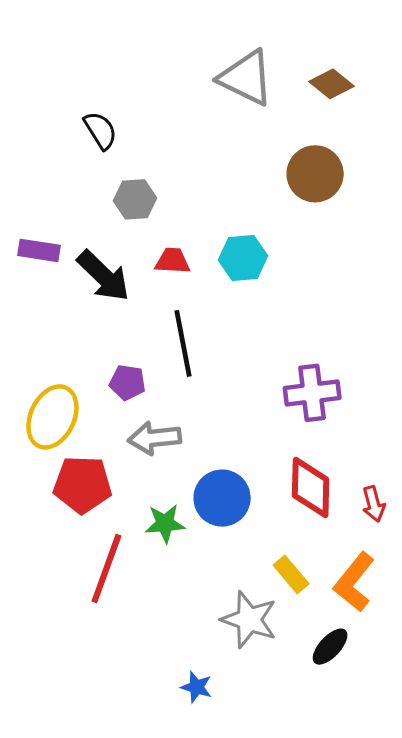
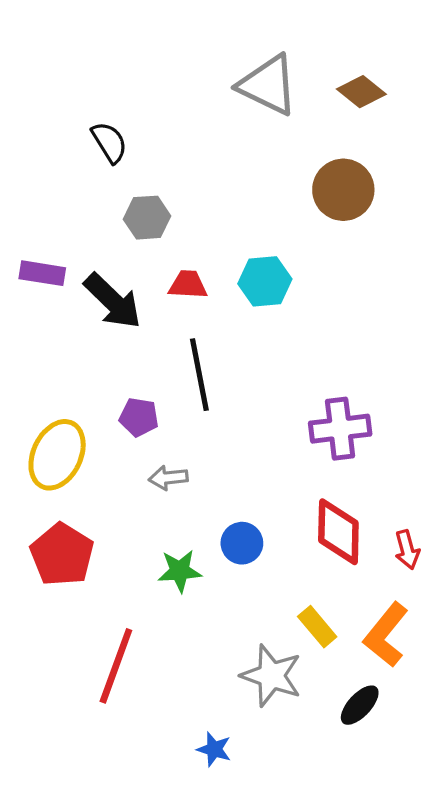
gray arrow: (154, 438) -> (168, 478), size x0.7
red pentagon: (82, 485) -> (62, 555), moved, turned 30
blue circle: (222, 498) -> (242, 543), size x0.7
red line: (106, 569) -> (116, 666), moved

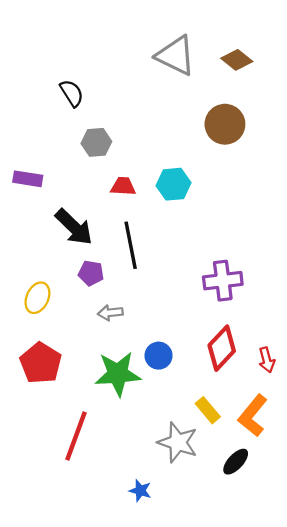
black arrow: (113, 301) -> (74, 227), moved
yellow ellipse: (57, 455) -> (37, 298), size x0.7
red diamond: (338, 532) -> (222, 348), turned 42
green star: (180, 571) -> (118, 374), size x1.6

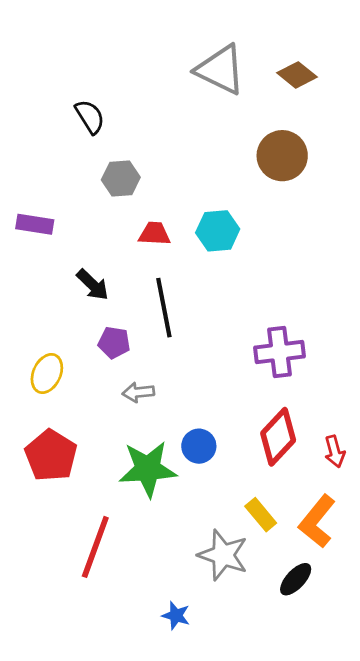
black arrow: (74, 227) -> (93, 285), size x0.7

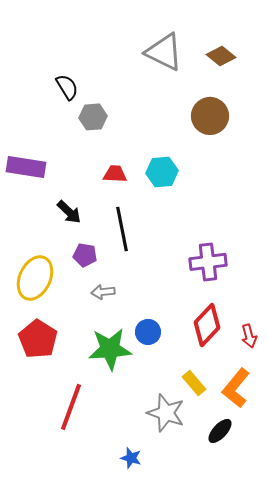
gray hexagon: (121, 179) -> (93, 117), moved
purple rectangle: (35, 224) -> (26, 167), size x1.4
yellow ellipse: (47, 373) -> (35, 278), size x1.5

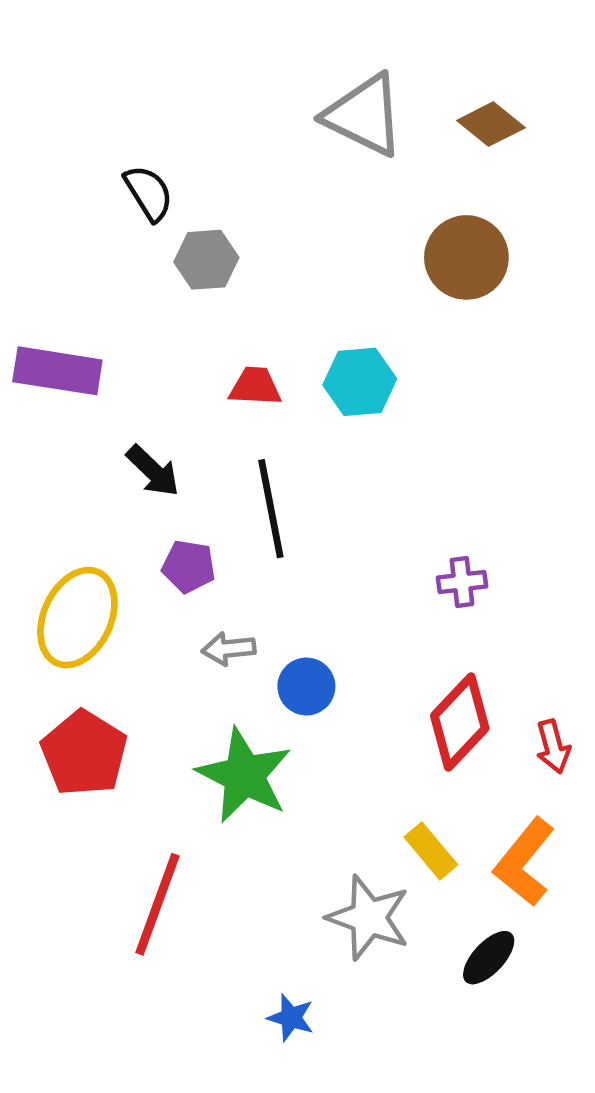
purple cross: (208, 262) -> (462, 582), size x0.6
blue circle: (148, 332) -> (306, 686), moved
green star: (110, 349) -> (244, 775), turned 30

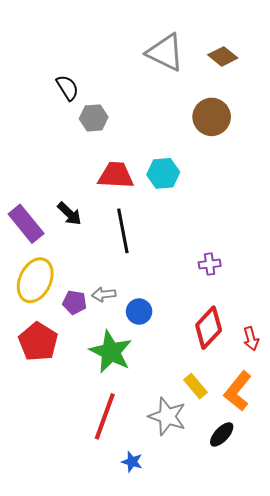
purple rectangle: (57, 371) -> (26, 224), moved, turned 42
red trapezoid: (255, 386) -> (116, 175), size x1.5
purple pentagon: (189, 566) -> (75, 302), moved
red line: (157, 904) -> (105, 416), moved

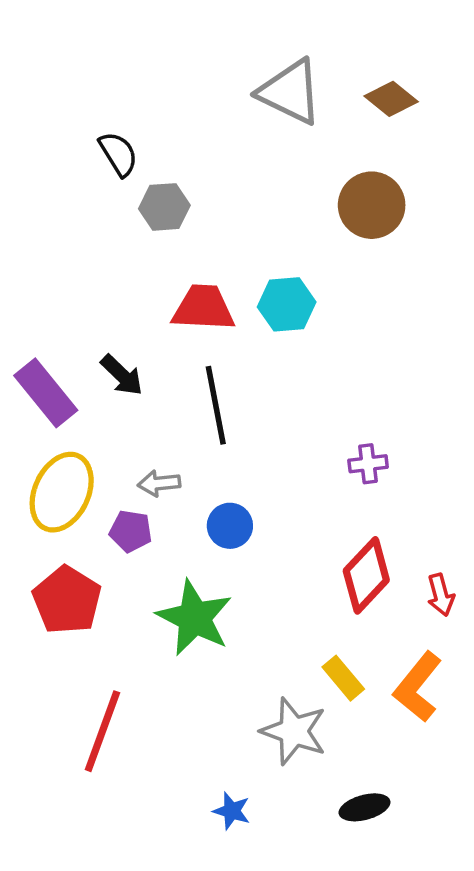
gray arrow: (104, 294) -> (159, 483), moved
blue circle: (139, 311) -> (230, 526), moved
red line: (105, 416) -> (102, 731), moved
black ellipse: (222, 434) -> (365, 807), moved, turned 32

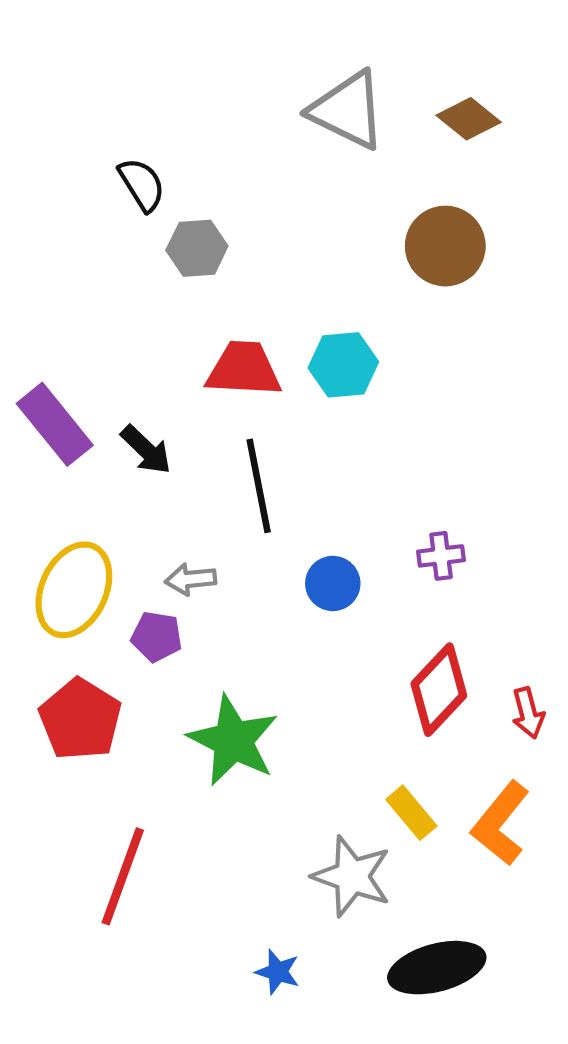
purple rectangle: (46, 393) -> (55, 424), moved
blue circle: (230, 526) -> (333, 583), moved
black ellipse: (365, 807) -> (437, 968), size x1.6

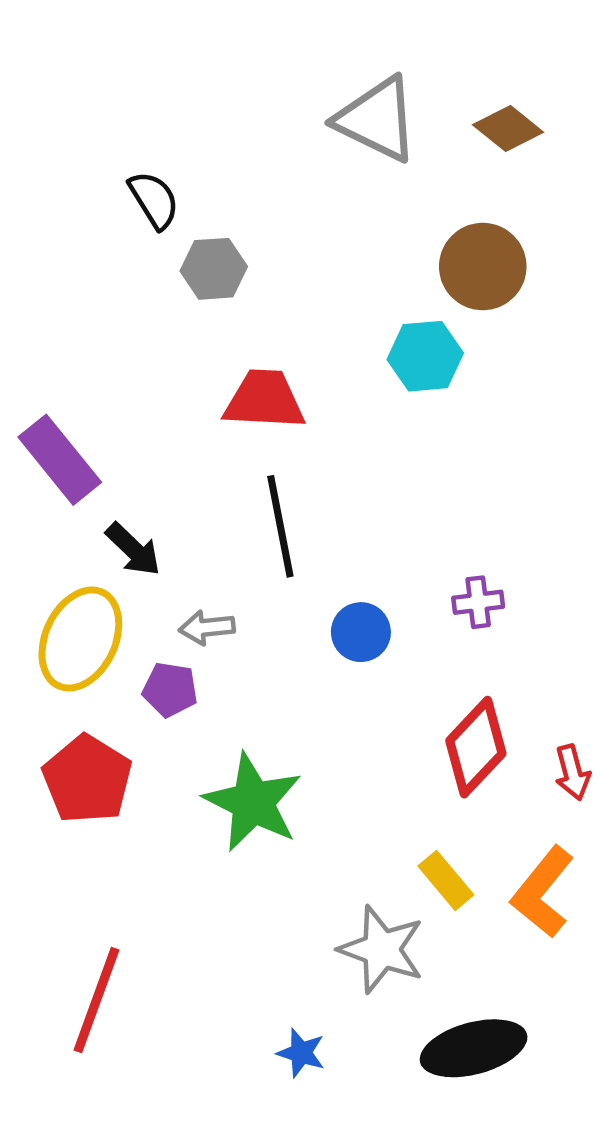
cyan hexagon: (343, 365) -> (425, 356), moved
black arrow: (146, 450) -> (133, 549), moved
red line: (123, 876) -> (96, 1000), moved

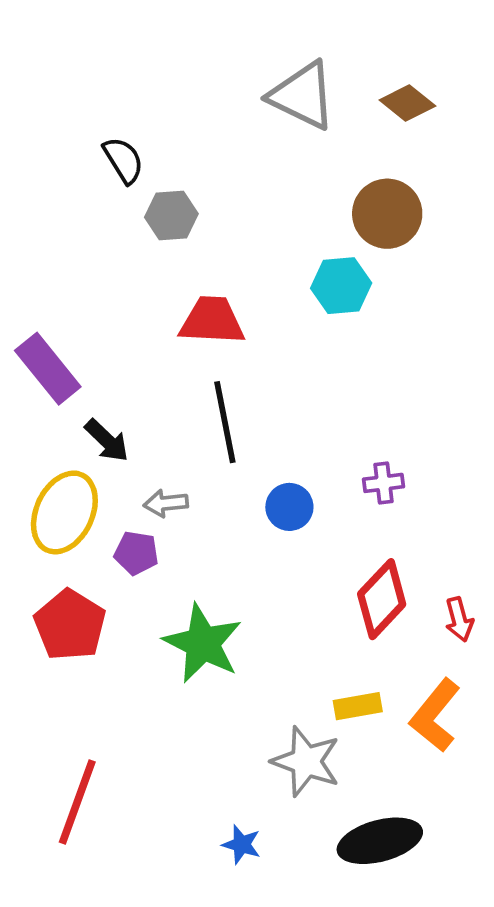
yellow rectangle: (446, 880) -> (358, 706), turned -60

